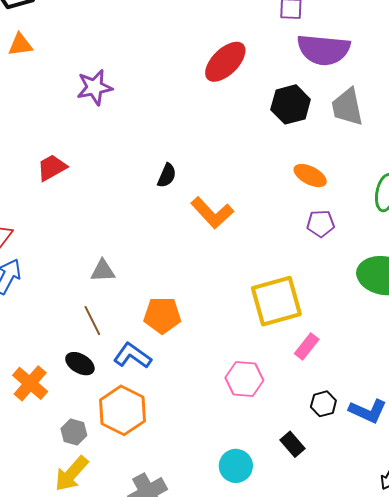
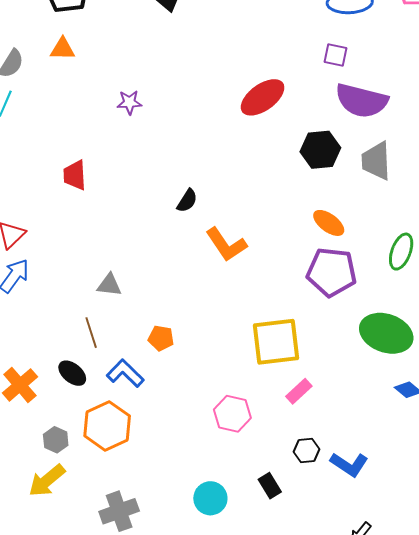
purple star: (95, 87) -> (129, 102), size x0.7
red trapezoid: (52, 168) -> (75, 175), turned -72
purple pentagon: (321, 224) -> (332, 272), size x1.8
orange pentagon: (162, 315) -> (161, 338), size x0.7

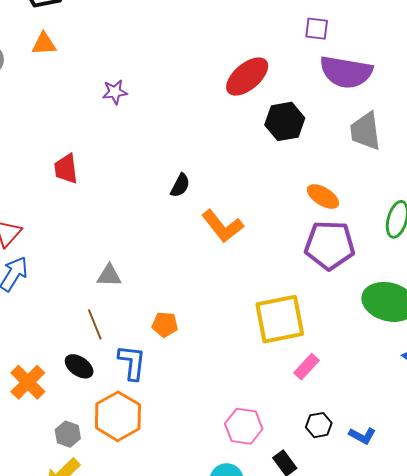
black hexagon: (320, 150) -> (285, 121), moved
blue L-shape: (125, 373) -> (132, 362), turned 57
pink hexagon: (232, 414) -> (244, 426), moved
blue L-shape: (349, 464) -> (362, 436), size x0.7

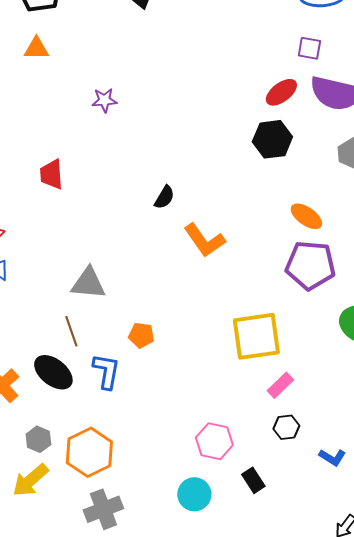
red ellipse: (247, 77) -> (281, 92), moved, size x0.7
gray triangle: (109, 276) -> (88, 283), size x1.4
black ellipse: (79, 366) -> (53, 372), size x1.4
orange hexagon: (118, 416) -> (89, 452), moved
black hexagon: (319, 425) -> (286, 427), moved

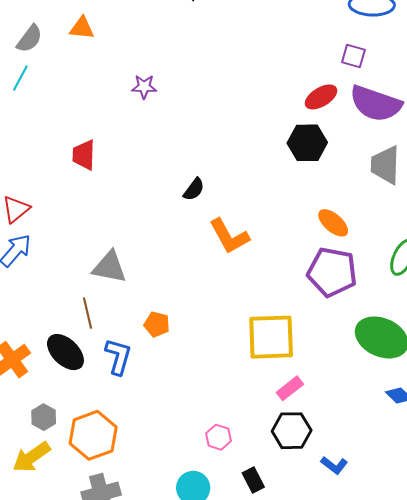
black hexagon: (286, 427) -> (292, 431), size x1.5
pink hexagon: (214, 441) -> (219, 437), size x0.7

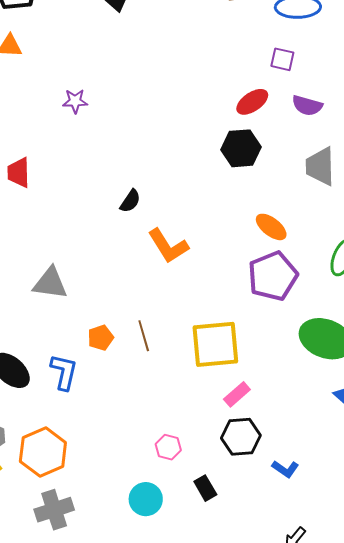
purple semicircle: (376, 104) -> (307, 106), size x0.6
purple pentagon: (332, 272) -> (273, 276), turned -30
brown line: (88, 313) -> (144, 336), moved
orange pentagon: (157, 324) -> (101, 338), turned -30

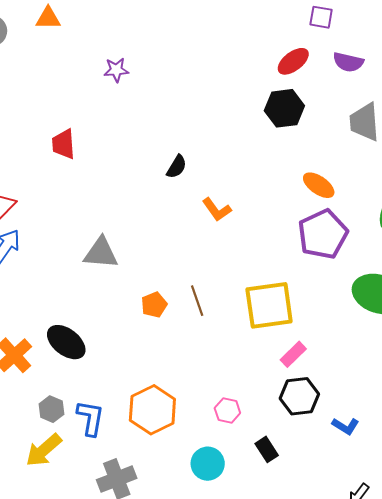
orange L-shape: (168, 246) -> (217, 210), size x0.7
blue L-shape: (64, 372) -> (90, 418), moved
orange hexagon: (43, 452) -> (152, 410), moved

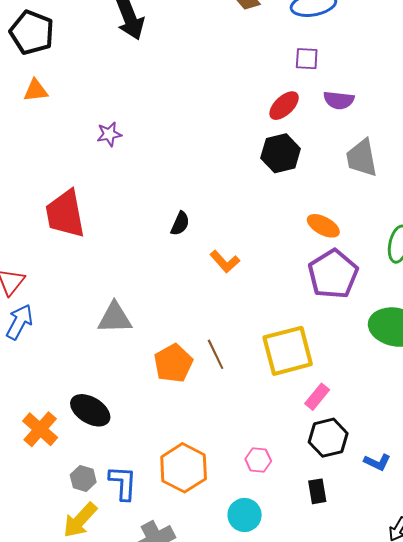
red trapezoid: (64, 144) -> (65, 214), size x1.6
orange pentagon: (154, 305) -> (173, 363), size x1.5
black rectangle: (267, 449) -> (317, 491), moved, turned 30

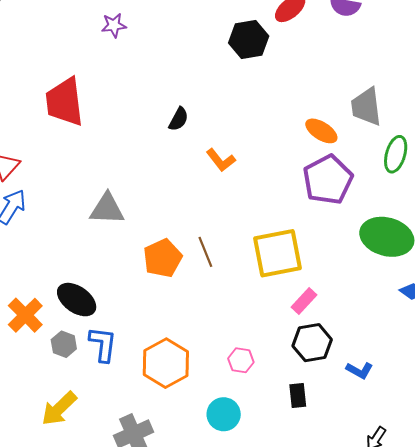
black hexagon: (281, 153) -> (249, 40), moved
gray trapezoid: (362, 158) -> (366, 107), moved
gray hexagon: (83, 479) -> (64, 344), moved
blue L-shape: (123, 483) -> (103, 344), moved

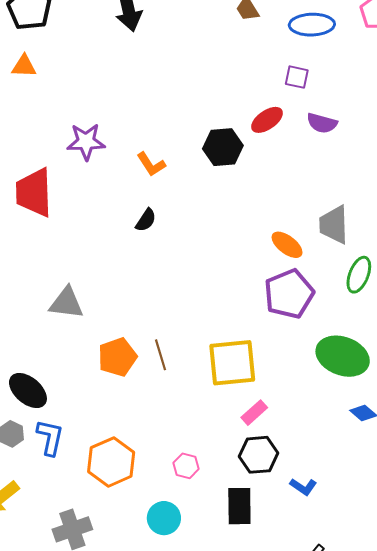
purple star: (114, 25) -> (86, 142), moved, size x1.5
orange L-shape: (221, 160) -> (151, 164), moved
black rectangle: (298, 395) -> (239, 506), size x1.5

